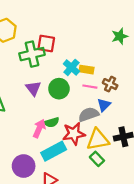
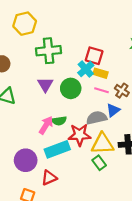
red square: (46, 43) -> (94, 56), moved

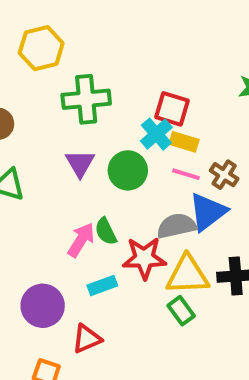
blue triangle: (113, 110) -> (208, 212), size x1.5
green semicircle: (59, 121) -> (106, 231), turned 72
cyan rectangle: (57, 149) -> (102, 285), size x0.6

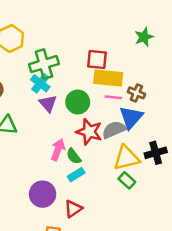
cyan cross: (156, 134) -> (40, 83), moved
yellow rectangle: (184, 142) -> (108, 78), size x1.6
green semicircle: (106, 231) -> (74, 156), moved
red star: (144, 258) -> (89, 132), moved, turned 30

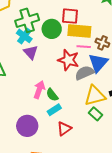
green circle: (78, 102) -> (52, 29), moved
red star: (89, 132) -> (68, 60), moved
red triangle: (73, 209) -> (64, 129), moved

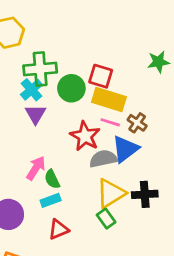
yellow triangle: (95, 96) -> (111, 193), turned -30

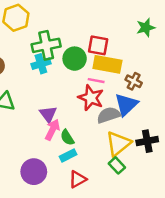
cyan cross: (32, 90) -> (41, 64), turned 30
purple triangle: (35, 114) -> (48, 114), moved
pink line: (110, 122) -> (96, 81), moved

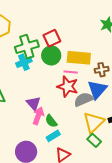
red square: (98, 45) -> (52, 38), moved, turned -30
brown cross: (134, 81) -> (102, 70), turned -32

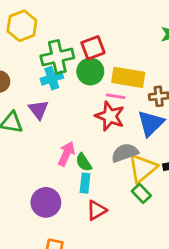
gray semicircle: (83, 99) -> (125, 153), moved
purple triangle: (34, 103) -> (38, 110), moved
cyan rectangle: (53, 136) -> (85, 183), turned -56

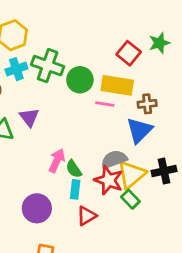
red square: (93, 48) -> (129, 53), moved, turned -30
green cross: (57, 57) -> (48, 66), turned 32
cyan cross: (52, 78) -> (16, 69), moved
red star: (110, 116) -> (109, 180), moved

